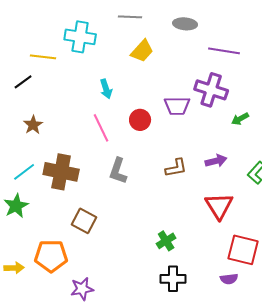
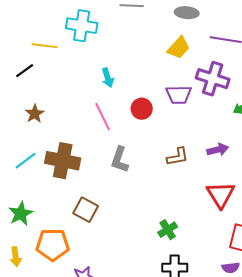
yellow trapezoid: (142, 51) -> (179, 48), moved
green star: (16, 206) -> (21, 214), moved
yellow arrow: (14, 268) -> (16, 257), turned 84

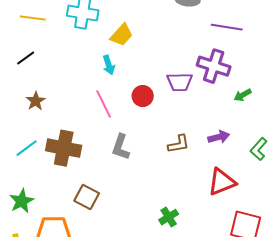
yellow line: (45, 46) -> (33, 18), moved
yellow trapezoid: (179, 48) -> (122, 35), moved
red triangle: (221, 195) -> (222, 182), turned 40

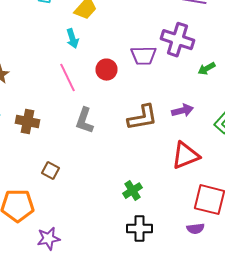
brown L-shape: (179, 144) -> (142, 118), size x1.4
brown cross: (64, 148) -> (28, 122), size x0.7
brown square: (87, 197) -> (50, 171), size x0.7

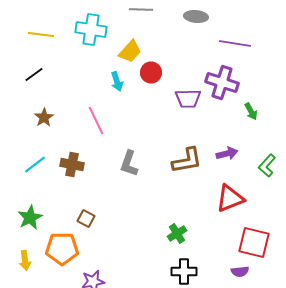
green arrow: (206, 69) -> (251, 112), turned -90
red circle: (106, 70) -> (151, 72), moved
pink line: (68, 78) -> (96, 120), moved
brown square: (50, 171) -> (86, 218), moved

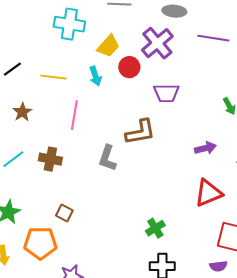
yellow line: (41, 34) -> (53, 77), moved
purple cross: (222, 82) -> (157, 43), moved, turned 32
pink line: (96, 120) -> (74, 115), turned 36
brown L-shape: (187, 160) -> (140, 132), moved

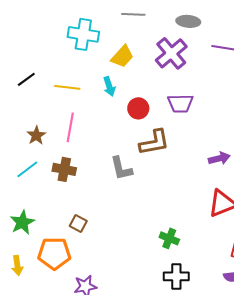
red circle: (129, 67) -> (138, 108), moved
brown star: (22, 112) -> (36, 135), moved
pink line: (74, 115) -> (70, 127), moved
gray L-shape: (107, 158) -> (121, 168), turned -32
green cross: (155, 228) -> (169, 238), turned -36

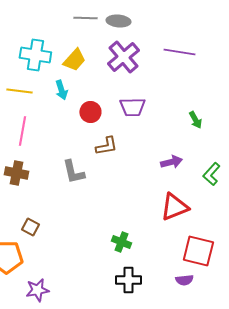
gray ellipse: (188, 21) -> (118, 21), moved
cyan cross: (83, 34) -> (35, 55), moved
brown L-shape: (154, 142) -> (106, 146), size x0.7

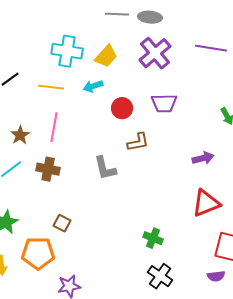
cyan arrow: (61, 90) -> (93, 86), turned 90
black cross: (128, 280) -> (160, 276), turned 35

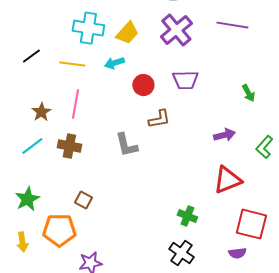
green cross: (153, 238) -> (187, 216), moved

